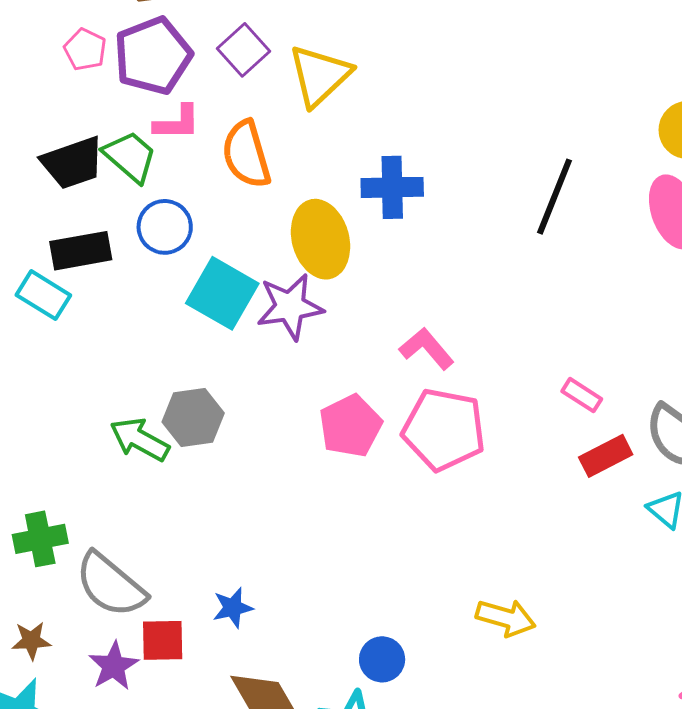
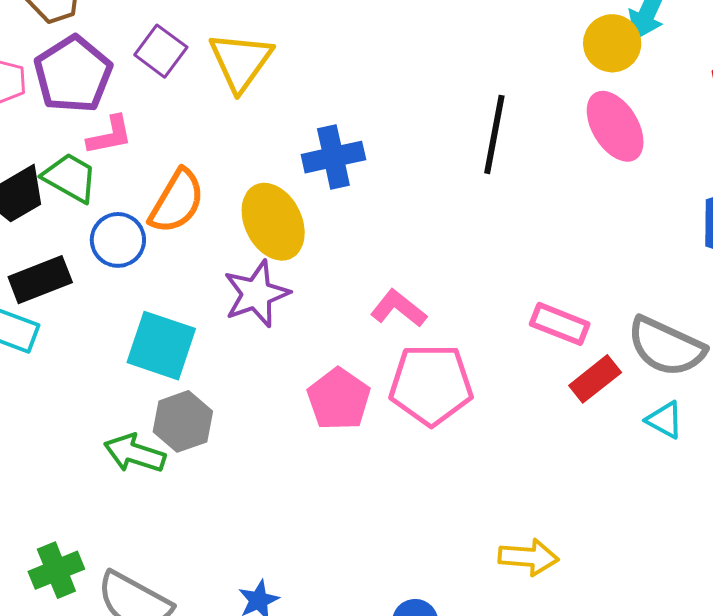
orange semicircle: (246, 154) -> (177, 201), moved, turned -122
cyan square: (222, 293) -> (161, 346), moved
pink rectangle: (582, 395) -> (560, 324), size x1.4

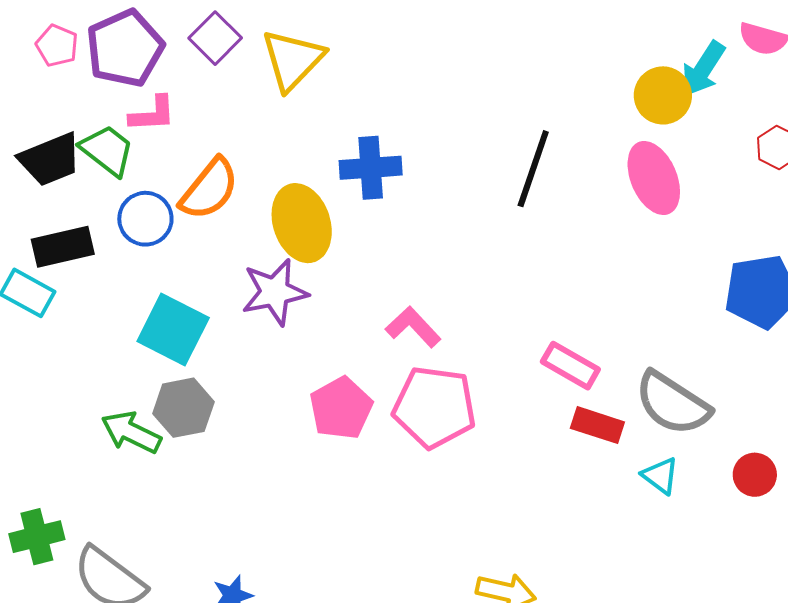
red rectangle: (595, 379) -> (597, 425), turned 48

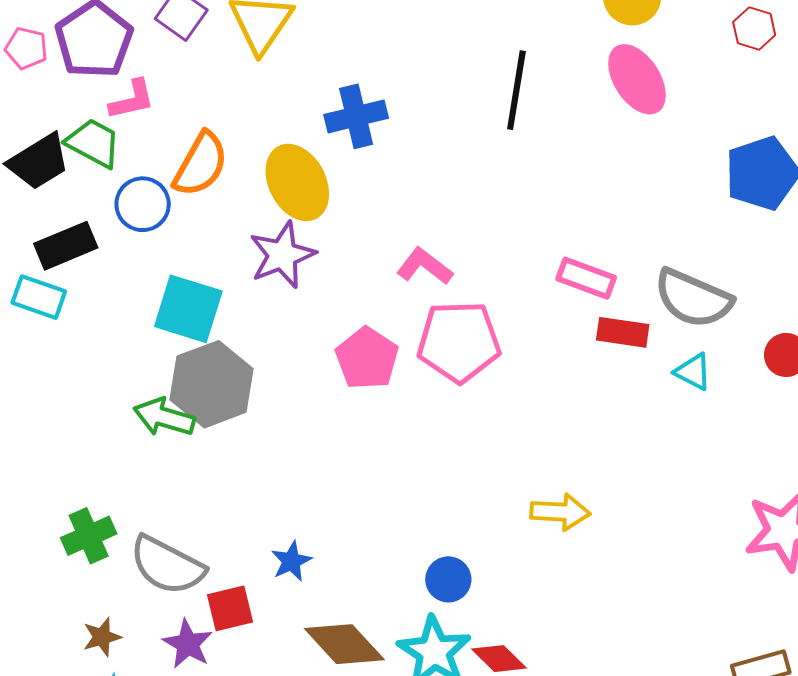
gray hexagon: (183, 408) -> (212, 384), size x1.4

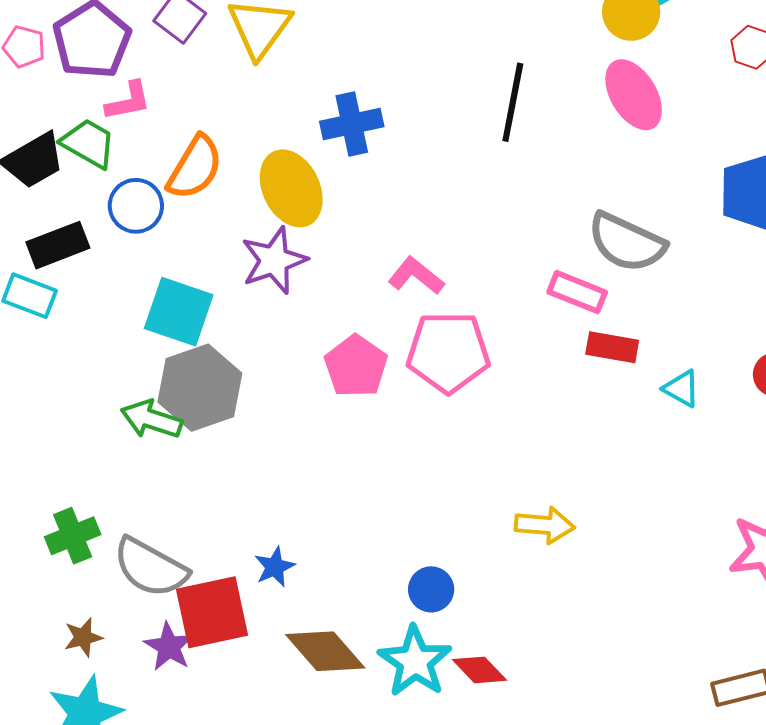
gray semicircle: (693, 298) -> (627, 242), moved
red square: (230, 608) -> (212, 612), size x1.6

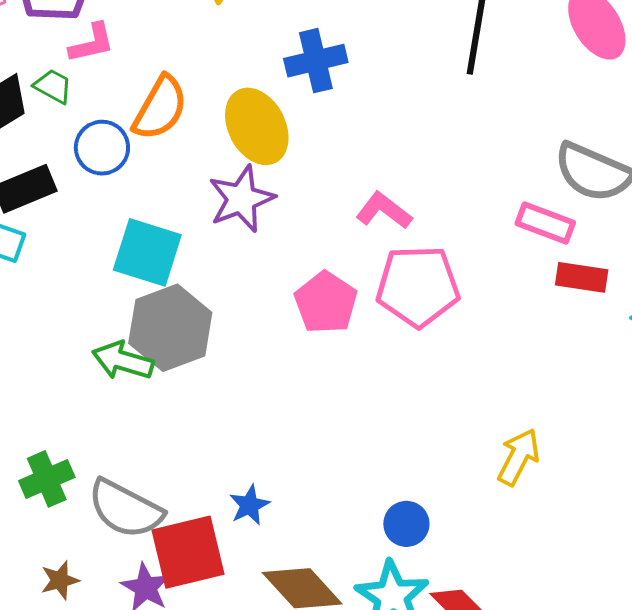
green trapezoid: (88, 143) -> (53, 86), size x0.7
yellow arrow: (545, 525) -> (519, 457), turned -66

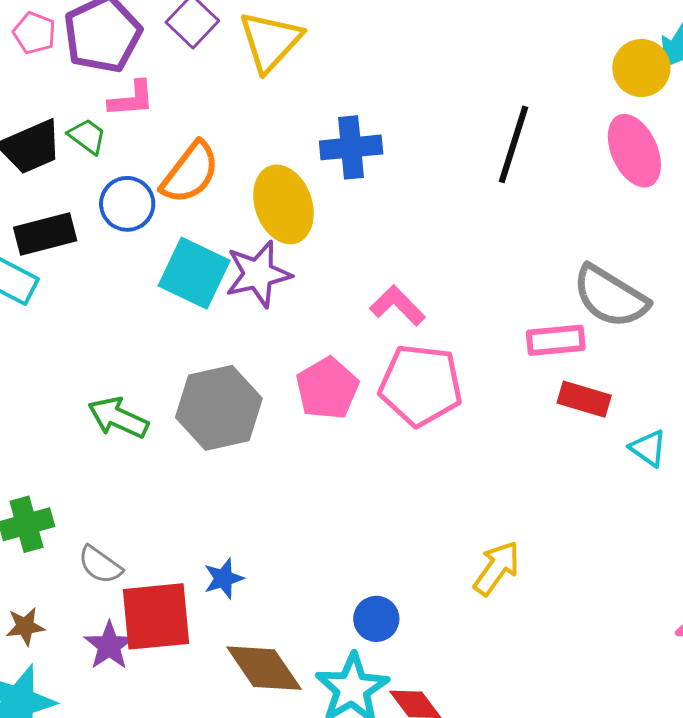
pink rectangle: (545, 223) -> (556, 340), turned -34
cyan square: (147, 252) -> (194, 273), moved
gray hexagon: (170, 328) -> (219, 408), moved
gray semicircle: (125, 509) -> (100, 565), size x0.6

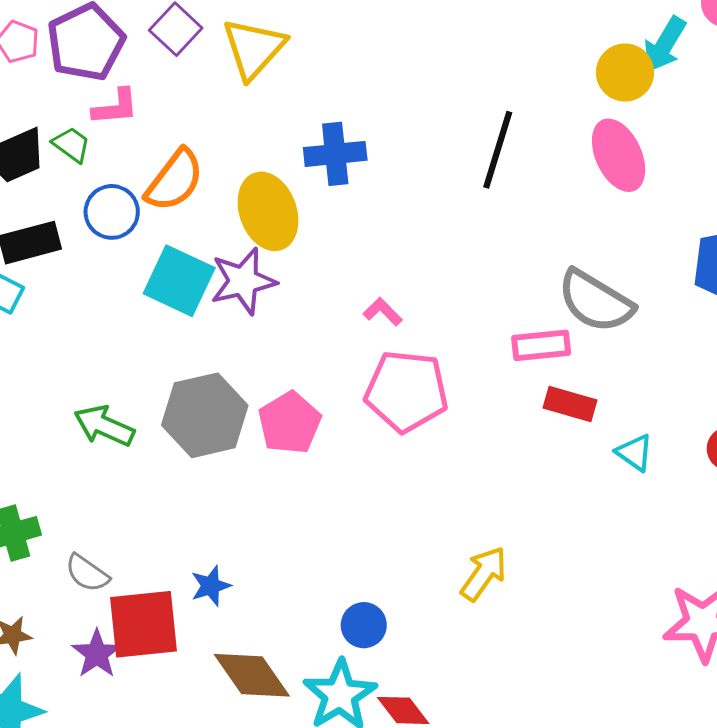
pink L-shape: (397, 306) -> (383, 312), size x0.7
pink pentagon: (327, 388) -> (290, 423), moved

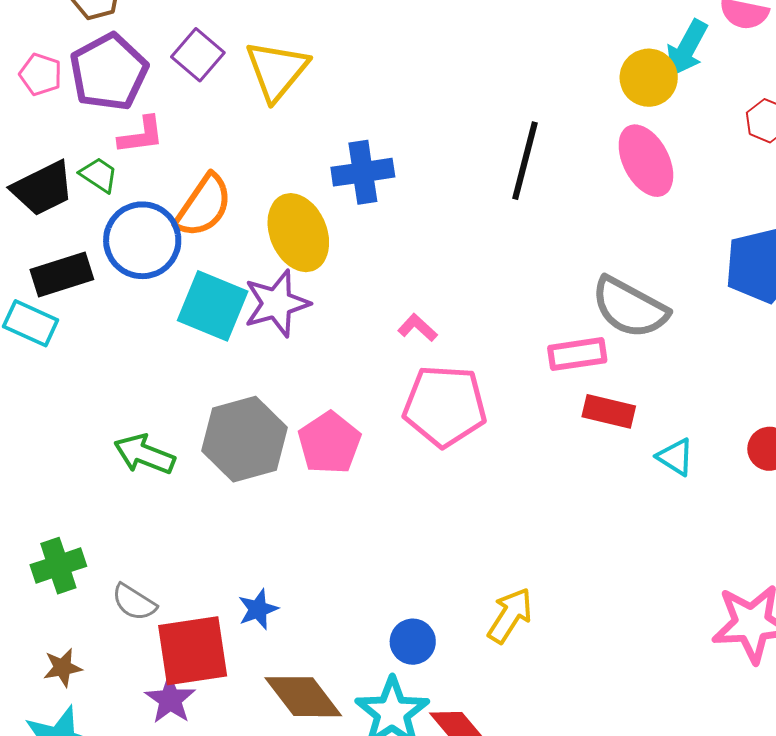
blue circle: (112, 212) -> (142, 240), size x1.4
yellow arrow: (484, 574) -> (510, 615), moved
purple star: (97, 654) -> (170, 700), moved

